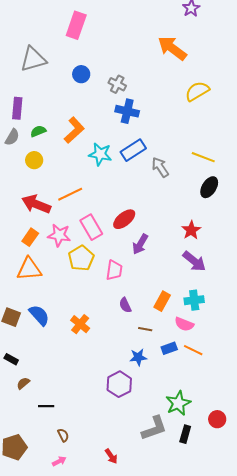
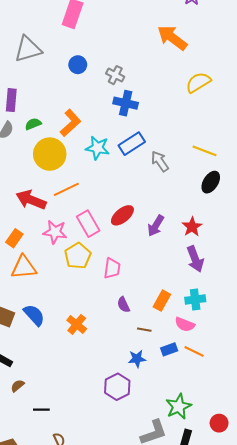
yellow circle: (34, 160) -> (50, 154), moved, size x1.8
orange rectangle: (30, 237) -> (14, 238), moved
purple arrow: (140, 244) -> (156, 226), moved
purple arrow: (194, 261) -> (195, 259), turned 30

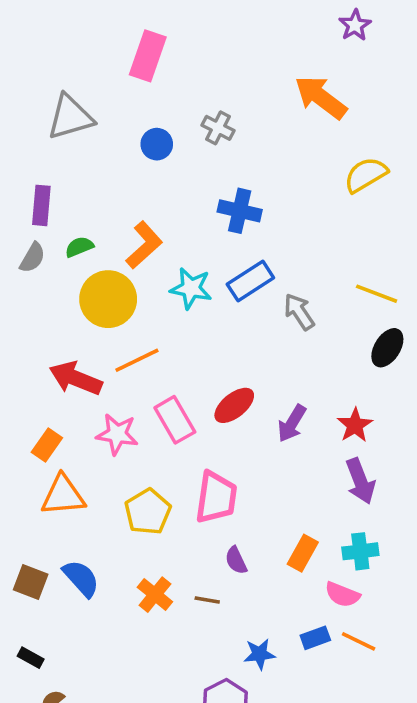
gray cross: (115, 75) -> (218, 128), moved
yellow pentagon: (78, 256) -> (148, 512), moved
pink trapezoid: (112, 268) -> (216, 497), size x1.4
brown line: (144, 330) -> (207, 600), moved

